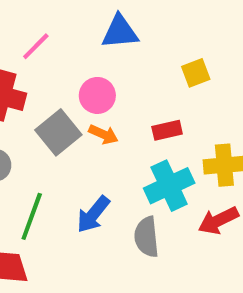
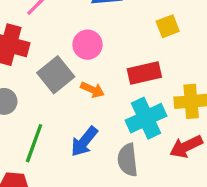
red rectangle: (167, 130) -> (144, 73), size x1.4
orange arrow: (103, 134) -> (93, 90), moved

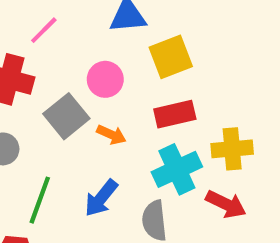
yellow square: (168, 26) -> (171, 57), moved, size x1.5
red arrow: (186, 147) -> (226, 204), turned -128

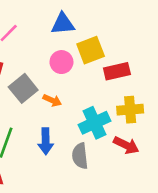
pink circle: (105, 79) -> (61, 62), moved
red rectangle: (175, 114) -> (117, 71), moved
blue arrow: (101, 198) -> (46, 141), turned -40

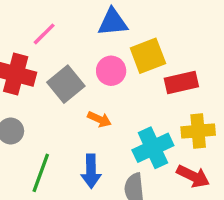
gray square: (23, 88) -> (66, 84), moved

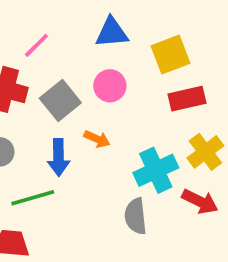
yellow square: (148, 56) -> (170, 55), moved
yellow cross: (198, 131) -> (205, 152), turned -32
blue arrow: (91, 171) -> (58, 157), moved
green line: (41, 173) -> (33, 198), turned 54

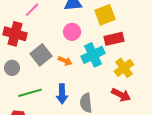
gray square: (60, 100) -> (41, 55), moved
blue arrow: (58, 157) -> (62, 94), moved
cyan cross: (156, 170) -> (93, 55), moved

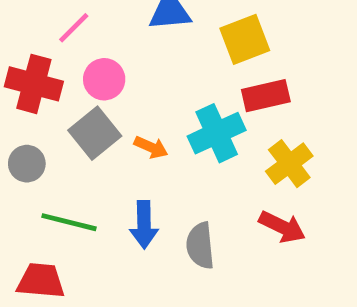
pink circle: (72, 32) -> (104, 79), moved
green line: (30, 93) -> (69, 222), turned 30

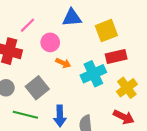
pink circle: (104, 79) -> (50, 42), moved
gray square: (95, 133) -> (37, 88), moved
orange arrow: (151, 147) -> (63, 63), moved

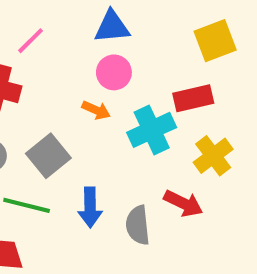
yellow square: (106, 31) -> (215, 41), moved
pink circle: (50, 42) -> (114, 72), moved
red arrow: (124, 117) -> (183, 203), moved

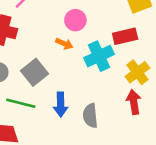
red arrow: (183, 203) -> (134, 102), moved, turned -125

